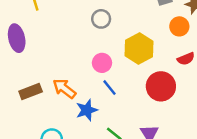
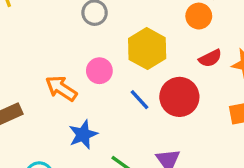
blue line: (109, 88) -> (139, 100), moved
orange arrow: (64, 89) -> (61, 88), moved

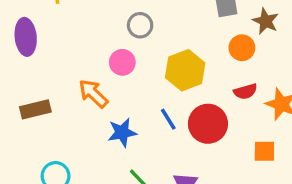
pink circle: (99, 71) -> (122, 62), moved
blue star: (83, 135) -> (122, 132), moved

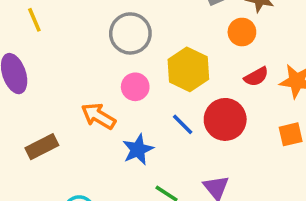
gray circle: (140, 25) -> (130, 33), size x1.5
pink circle: (122, 62) -> (135, 87), moved

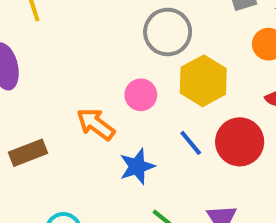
gray circle: (130, 33) -> (168, 32), moved

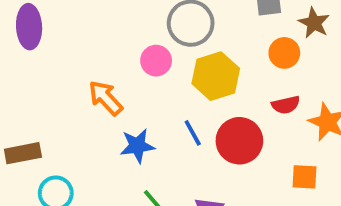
pink circle: (141, 95) -> (156, 61), moved
brown rectangle: (28, 153) -> (23, 153), moved

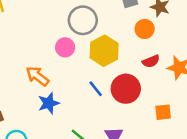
blue star: (137, 146) -> (49, 103), moved
orange square: (304, 177) -> (163, 112), moved

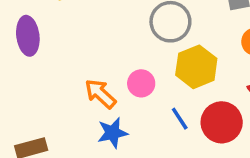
pink circle: (65, 47) -> (141, 83), moved

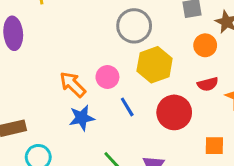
blue line: (180, 119) -> (127, 107), moved

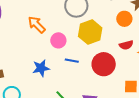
orange arrow: (73, 84) -> (37, 25), moved
blue line: (127, 107) -> (72, 61), turned -48

